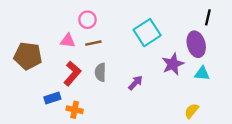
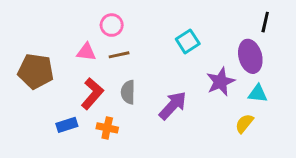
cyan square: (147, 33) -> (188, 41), size x0.7
purple arrow: (135, 83) -> (173, 106), size x1.5
orange cross: (75, 110) -> (107, 128), moved
yellow semicircle: (192, 111) -> (244, 123), moved

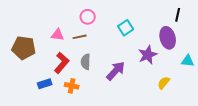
pink circle: (112, 25) -> (88, 17), moved
cyan triangle: (258, 94) -> (188, 61), moved

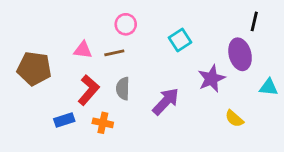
yellow semicircle: (164, 83) -> (234, 119), turned -88

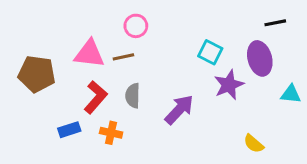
black line: (254, 21) -> (275, 23), turned 66
cyan square: (180, 40) -> (210, 52), moved, turned -30
pink triangle: (83, 50) -> (89, 54), size x1.5
yellow semicircle: (234, 119) -> (254, 144), moved

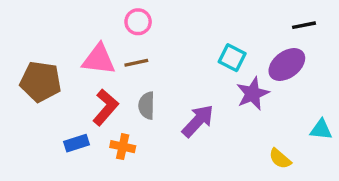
pink circle: (136, 26) -> (138, 22), moved
purple ellipse: (260, 58) -> (287, 65), turned 68
cyan triangle: (291, 94) -> (321, 129), moved

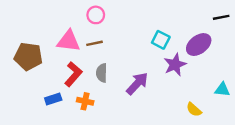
black line: (304, 25) -> (221, 17), moved

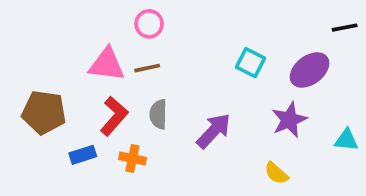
brown pentagon: (28, 56) -> (44, 112), moved
purple star: (175, 65) -> (289, 120), moved
yellow semicircle: (194, 110) -> (276, 173), moved

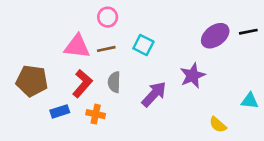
black line: (345, 28) -> (248, 32), moved
cyan square: (251, 63) -> (143, 45), moved
purple ellipse: (310, 70) -> (215, 36), moved
purple star: (289, 120) -> (193, 76), moved
yellow semicircle: (276, 173) -> (218, 125), moved

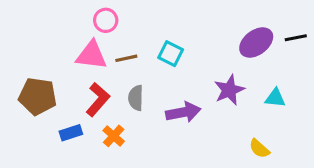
pink circle: (108, 17) -> (106, 20), moved
purple arrow: (154, 94) -> (183, 112), turned 36
cyan triangle: (250, 101) -> (275, 98), moved
orange cross: (96, 114) -> (114, 136), turned 30

